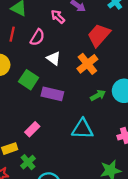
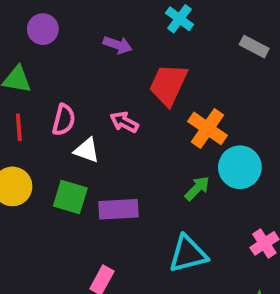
pink arrow: (58, 17) -> (124, 122), moved
white triangle: (54, 58) -> (87, 150), moved
orange cross: (87, 64) -> (207, 128), moved

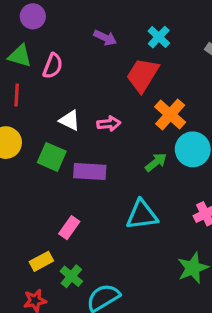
cyan cross: (179, 19) -> (159, 37), moved
purple circle: (43, 29) -> (33, 16), moved
pink semicircle: (64, 120) -> (53, 66), moved
pink arrow: (124, 122) -> (109, 124), moved, turned 140

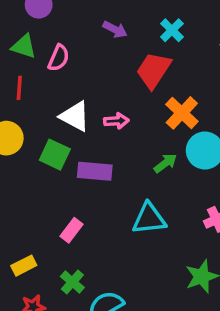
white triangle: (70, 120) -> (75, 116), size x1.4
yellow rectangle: (41, 261) -> (24, 266), moved

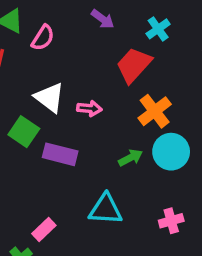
pink rectangle: (72, 230) -> (44, 230), moved

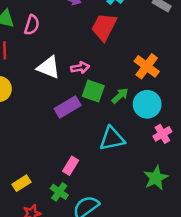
orange cross: (155, 111) -> (147, 66), moved
green square: (24, 132) -> (93, 91), moved
cyan circle: (171, 152) -> (147, 104), moved
purple rectangle: (60, 154) -> (68, 107), turned -30

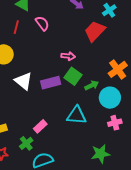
pink semicircle: (32, 25) -> (42, 23), moved, turned -70
white triangle: (49, 67) -> (23, 81), moved

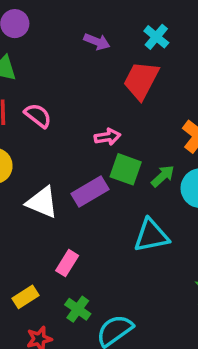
pink semicircle: (42, 23) -> (38, 116), moved
pink rectangle: (40, 126) -> (67, 263), moved

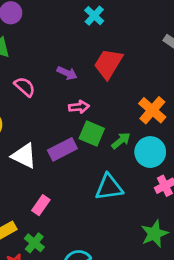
cyan cross: (156, 37) -> (94, 16), moved
purple arrow: (97, 42) -> (67, 73), moved
green cross: (78, 309) -> (34, 243), moved

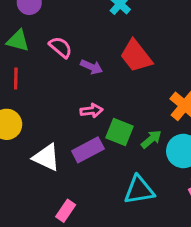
red trapezoid: (108, 64) -> (136, 56), turned -68
pink semicircle: (25, 87) -> (60, 47), moved
pink arrow: (79, 107) -> (91, 111), moved

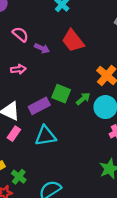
pink arrow: (91, 111) -> (18, 69), moved
cyan triangle: (139, 190) -> (45, 136), moved
pink rectangle: (66, 211) -> (14, 134), moved

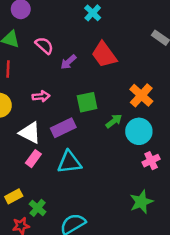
purple arrow: (42, 48) -> (68, 62), turned 112
pink arrow: (18, 69) -> (41, 96), moved
green square: (61, 94) -> (87, 102), moved, turned -36

